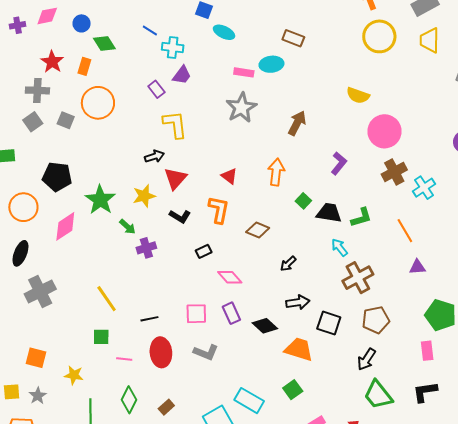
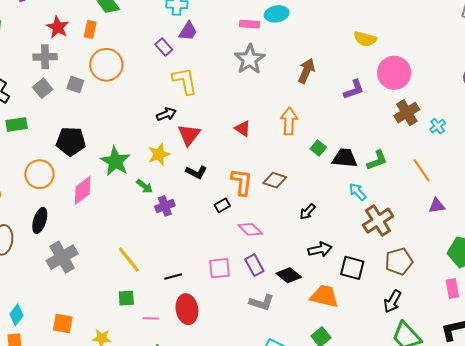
purple L-shape: (339, 163) -> (354, 90), moved, turned 35
cyan cross: (424, 188) -> (438, 126), size x0.7
orange L-shape: (219, 210) -> (242, 182), moved
gray L-shape: (206, 352) -> (262, 303), moved

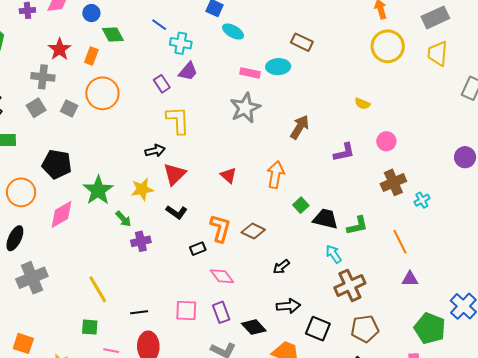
yellow semicircle: (365, 39) -> (362, 104), size x0.7
pink circle: (394, 73) -> (386, 141), size x0.6

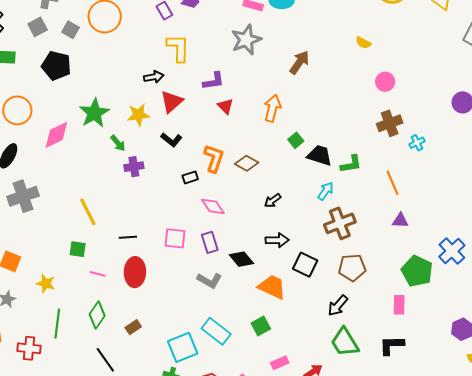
purple L-shape: (344, 152) -> (214, 81), moved
black pentagon: (57, 164) -> (56, 66), moved
cyan arrow: (334, 254) -> (326, 191), turned 66

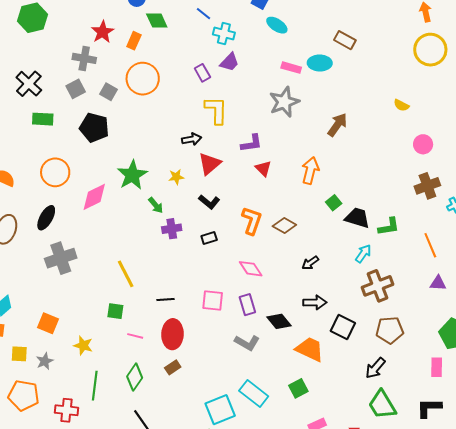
yellow star: (138, 115) -> (176, 177), size x0.7
black rectangle: (190, 177) -> (209, 238), moved
brown rectangle: (133, 327) -> (173, 367), moved

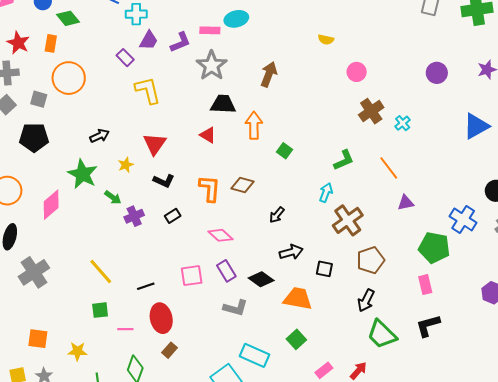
black arrow: (192, 139) -> (100, 136), moved
purple L-shape: (251, 143) -> (180, 42), moved
black trapezoid: (357, 218) -> (223, 104), moved
black square: (343, 327) -> (324, 269), size x0.7

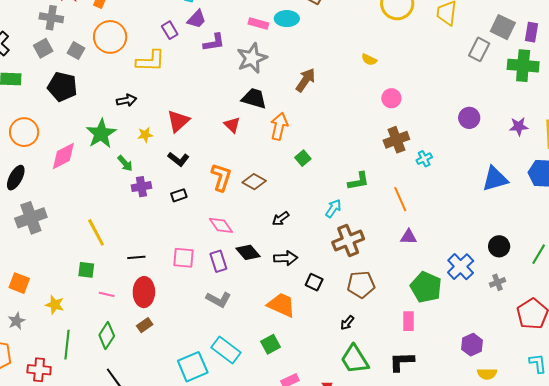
purple L-shape: (180, 42) -> (214, 42), moved
yellow L-shape: (148, 90) -> (150, 61), moved, turned 92
black diamond: (261, 279) -> (248, 252), moved
black arrow: (366, 300) -> (347, 323), size x0.7

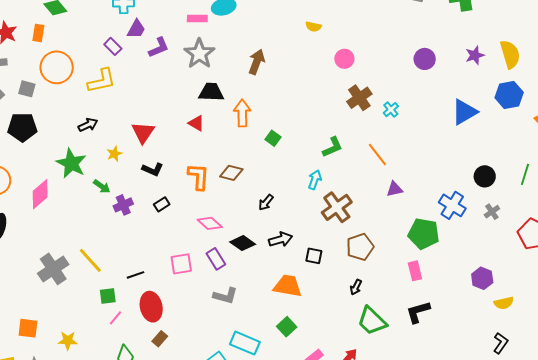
gray cross: (31, 218) -> (53, 269), moved
green square: (86, 270) -> (108, 296), moved
pink line: (107, 294) -> (116, 318), turned -49

